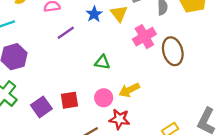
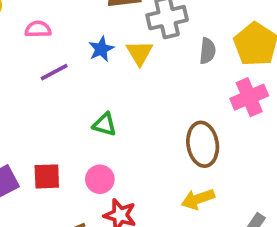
pink cross: (144, 37) -> (249, 97), moved
brown ellipse: (173, 51) -> (203, 144), moved
yellow arrow: (129, 90) -> (198, 199), moved

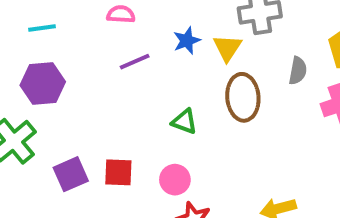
gray semicircle: (208, 51) -> (298, 71), moved
brown ellipse: (203, 144) -> (243, 97), moved

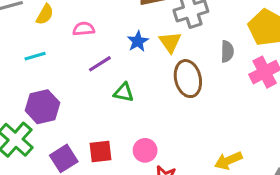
cyan line: (42, 28) -> (35, 56), moved
purple hexagon: (43, 84) -> (42, 107), moved
green triangle: (184, 121) -> (124, 92), moved

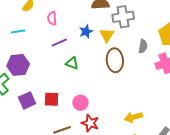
pink semicircle: (84, 29) -> (52, 18), turned -96

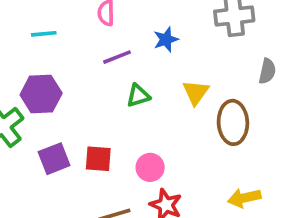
yellow triangle: (107, 35) -> (196, 92), moved
brown ellipse: (115, 60) -> (233, 122), moved
green triangle: (72, 63) -> (138, 96), turned -40

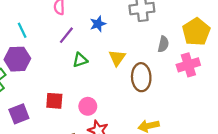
cyan line: (44, 34) -> (22, 30), moved, turned 70
purple line: (117, 57) -> (66, 35), turned -30
purple square: (54, 159) -> (19, 114), moved

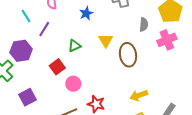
cyan line: (22, 30) -> (26, 16), moved
purple line: (66, 35) -> (44, 29), moved
red square: (54, 101) -> (57, 67), moved, turned -35
pink circle: (88, 106) -> (73, 84), moved

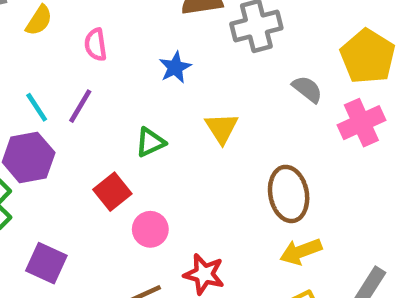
cyan line: (26, 16) -> (37, 107), moved
gray semicircle: (144, 25) -> (307, 89), turned -56
brown ellipse: (128, 55) -> (289, 194), moved
purple square: (27, 97) -> (46, 263), turned -36

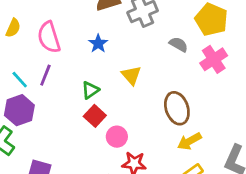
pink semicircle: (96, 45) -> (49, 37), size x1.6
red square: (112, 192) -> (95, 116), moved
pink circle: (150, 229) -> (117, 137), moved

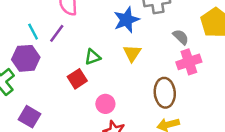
blue star: (98, 43) -> (126, 20), moved, size x1.5
pink cross: (214, 59) -> (189, 62), moved
red square: (95, 116) -> (77, 79), moved

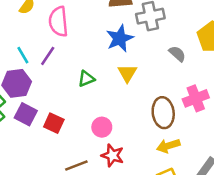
pink cross: (189, 62) -> (196, 98), moved
red square: (77, 79) -> (54, 123), moved, turned -30
purple square: (30, 117) -> (26, 114), moved

